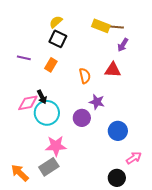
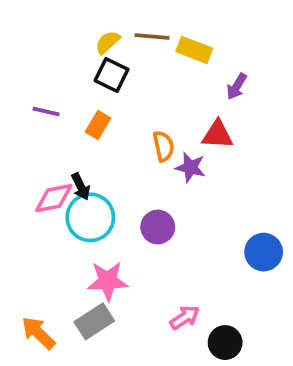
brown line: (115, 27) -> (152, 36), moved
purple star: (97, 102) -> (190, 167), moved
blue circle: (118, 131) -> (264, 252), moved
pink arrow: (134, 158) -> (185, 318), moved

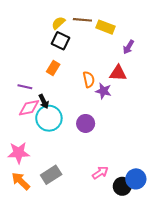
purple line: (46, 112) -> (25, 87), moved
blue circle: (264, 252) -> (136, 179), moved
pink star: (108, 281) -> (19, 153), moved

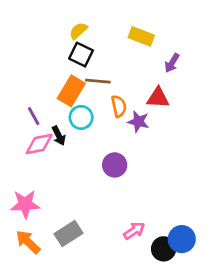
brown line: (82, 20) -> (98, 81), moved
orange rectangle: (53, 68) -> (71, 91), size x1.5
purple line: (25, 87) -> (34, 116), turned 48
cyan circle: (49, 118) -> (81, 117), moved, size x0.7

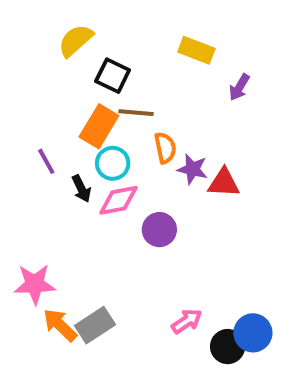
yellow semicircle: (78, 31) -> (76, 41), moved, size x1.4
red triangle: (158, 98) -> (224, 183), moved
pink diamond: (39, 144) -> (118, 200), moved
orange arrow: (28, 242) -> (60, 325), moved

